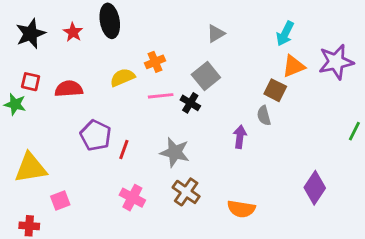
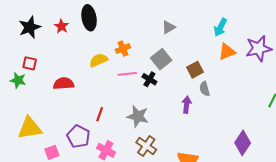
red semicircle: (69, 89) -> (64, 83), moved
brown square: (275, 90) -> (195, 70), moved, turned 35
purple pentagon: (96, 135) -> (78, 136), moved

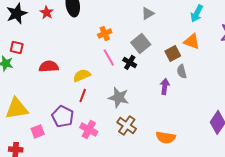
orange triangle: (227, 52) -> (192, 41), moved, turned 42
yellow semicircle: (99, 60) -> (82, 75), moved
pink line: (127, 74) -> (109, 57), turned 66

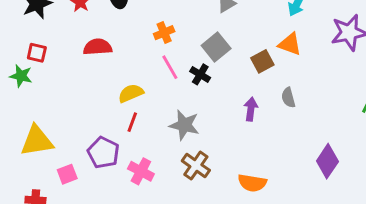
red semicircle: (49, 66) -> (98, 47), moved
gray semicircle: (182, 71) -> (288, 98), moved

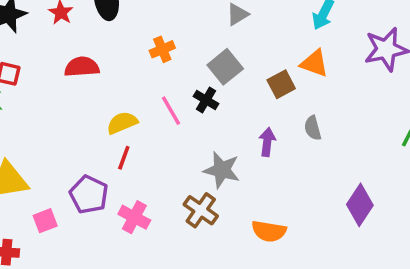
pink line: (170, 67) -> (171, 111), moved
gray star: (184, 125) -> (222, 170), moved

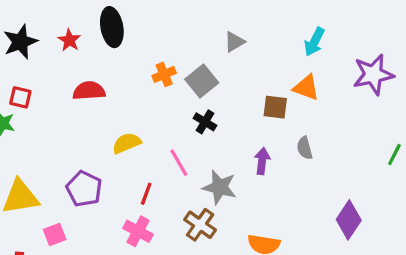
gray square: (225, 67) -> (202, 81), moved
brown square: (281, 84) -> (275, 107), turned 35
pink line: (171, 111) -> (179, 163), moved
red line: (124, 158) -> (146, 194), moved
purple pentagon: (89, 194) -> (84, 189), moved

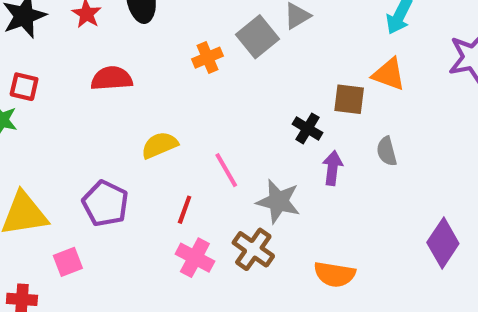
gray square: (202, 81) -> (257, 37), moved
black cross: (205, 122) -> (308, 128), moved
pink cross: (138, 231) -> (195, 258), moved

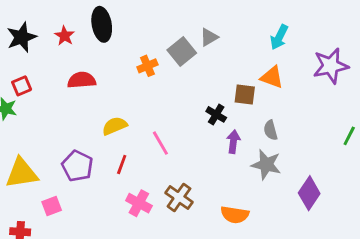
red square: (24, 87) -> (22, 86), turned -36
gray star: (278, 201) -> (266, 165), moved
red line: (185, 210) -> (122, 165), moved

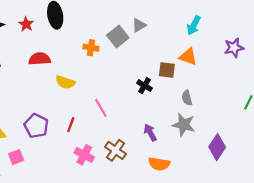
orange cross: (147, 66) -> (91, 48), turned 32
purple star: (331, 66) -> (234, 48), size x0.7
yellow semicircle: (115, 126) -> (65, 82), moved, turned -138
purple arrow: (233, 142) -> (150, 133), moved, turned -36

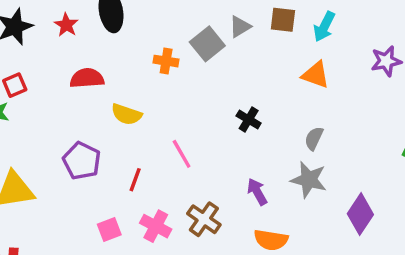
brown square: (167, 70) -> (283, 20), moved
gray semicircle: (187, 98) -> (314, 138), turned 40
purple pentagon: (36, 126) -> (82, 161), moved
pink square: (16, 157) -> (109, 230), moved

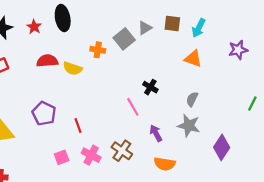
yellow semicircle: (126, 114) -> (73, 68), moved
pink line: (182, 154) -> (133, 107), moved
red line: (135, 180) -> (78, 125), turned -40

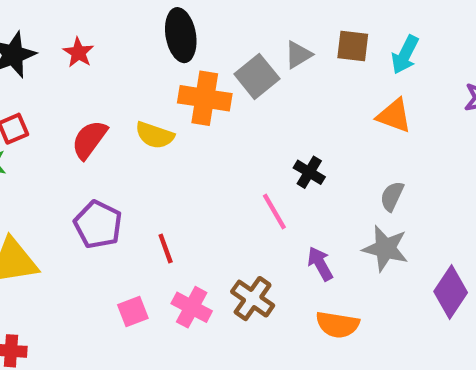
black ellipse: (63, 18) -> (181, 35), moved
orange cross: (98, 50) -> (205, 98), size x1.6
red semicircle: (47, 61) -> (89, 140), moved, turned -50

